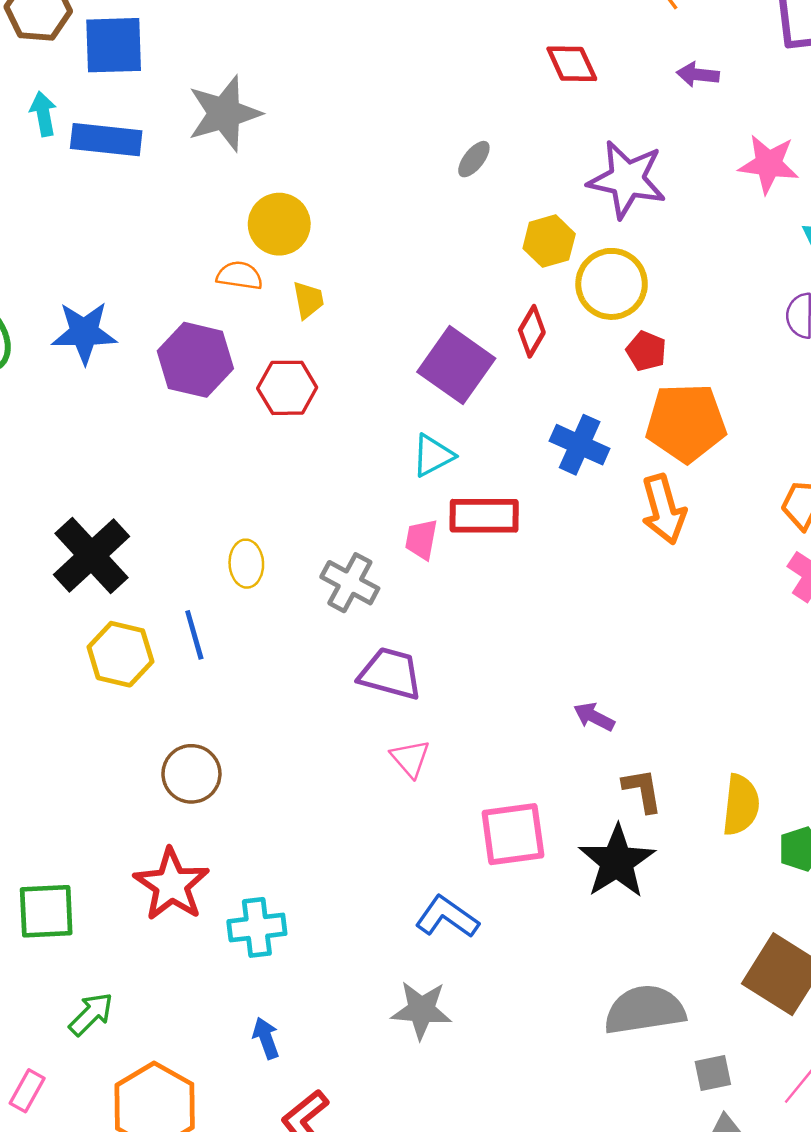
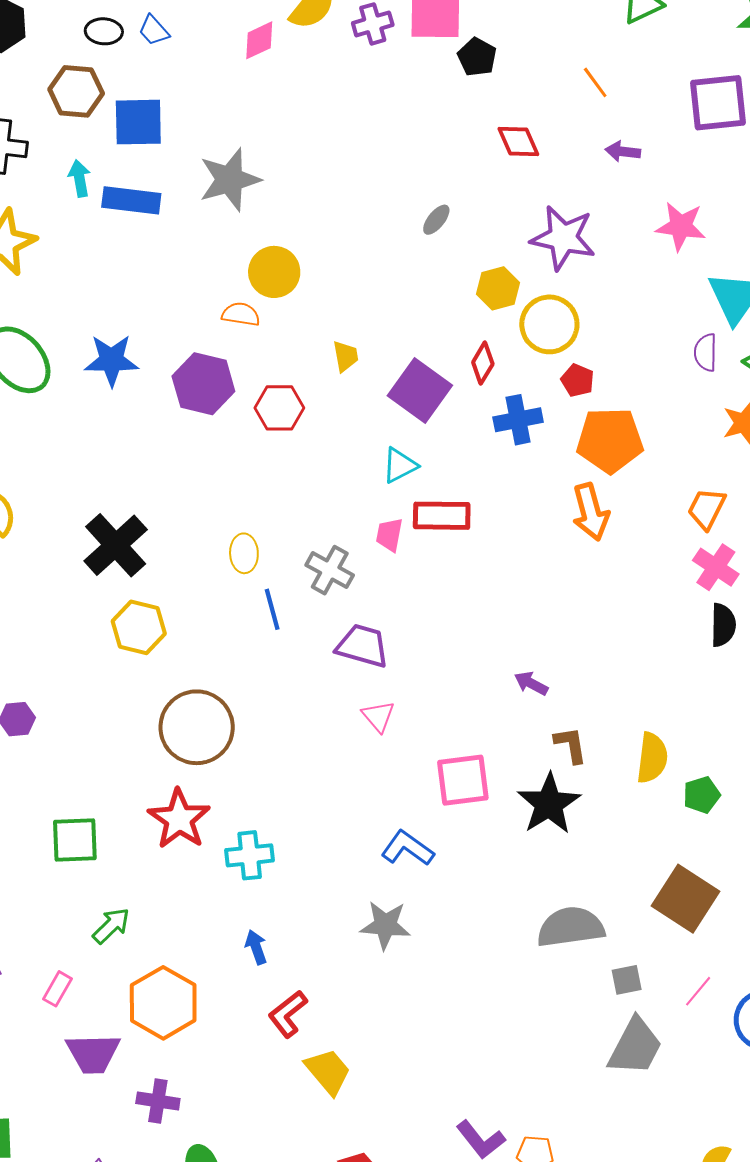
yellow trapezoid: (308, 300) -> (345, 356), moved
blue cross: (580, 445) -> (518, 420), moved, turned -36
blue line: (194, 635) -> (272, 609), moved
brown circle: (191, 774) -> (197, 727), size x1.5

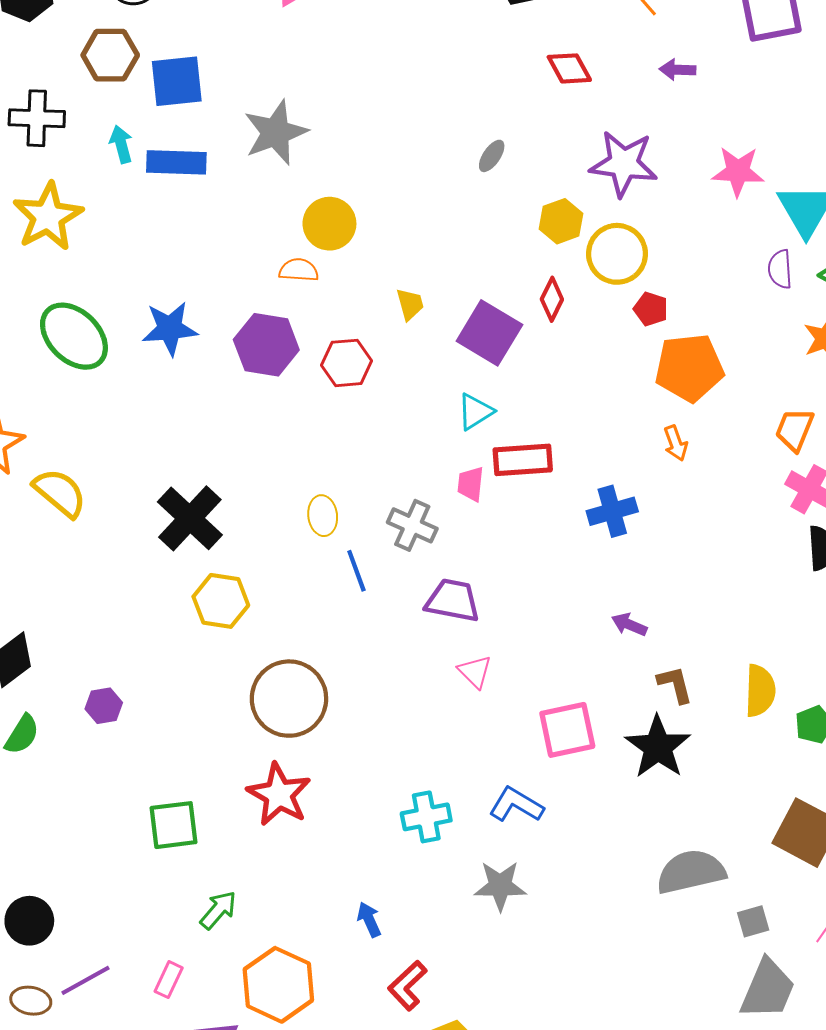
pink star: (681, 226) -> (738, 171), moved
blue cross: (518, 420) -> (612, 511), moved
orange arrow: (591, 512) -> (676, 443), size x0.6
cyan cross: (250, 855) -> (426, 817), moved

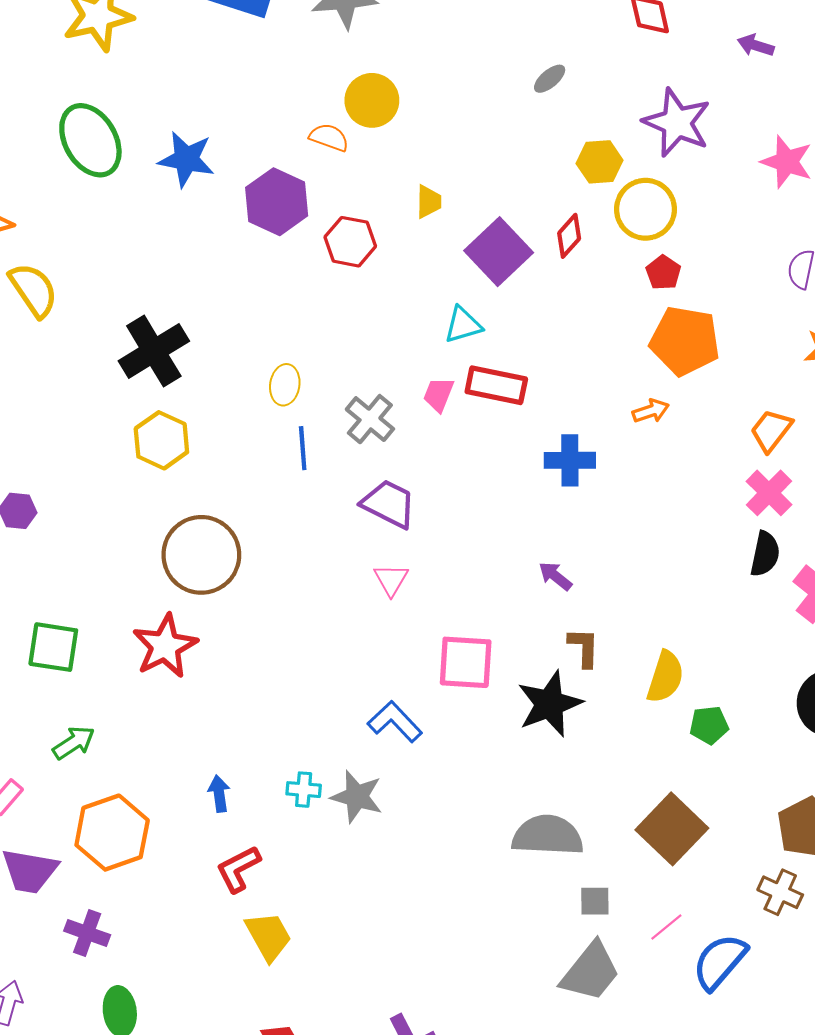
orange arrow: (676, 443) -> (651, 411), turned -104
cyan cross: (426, 817) -> (304, 790), moved, size x0.7

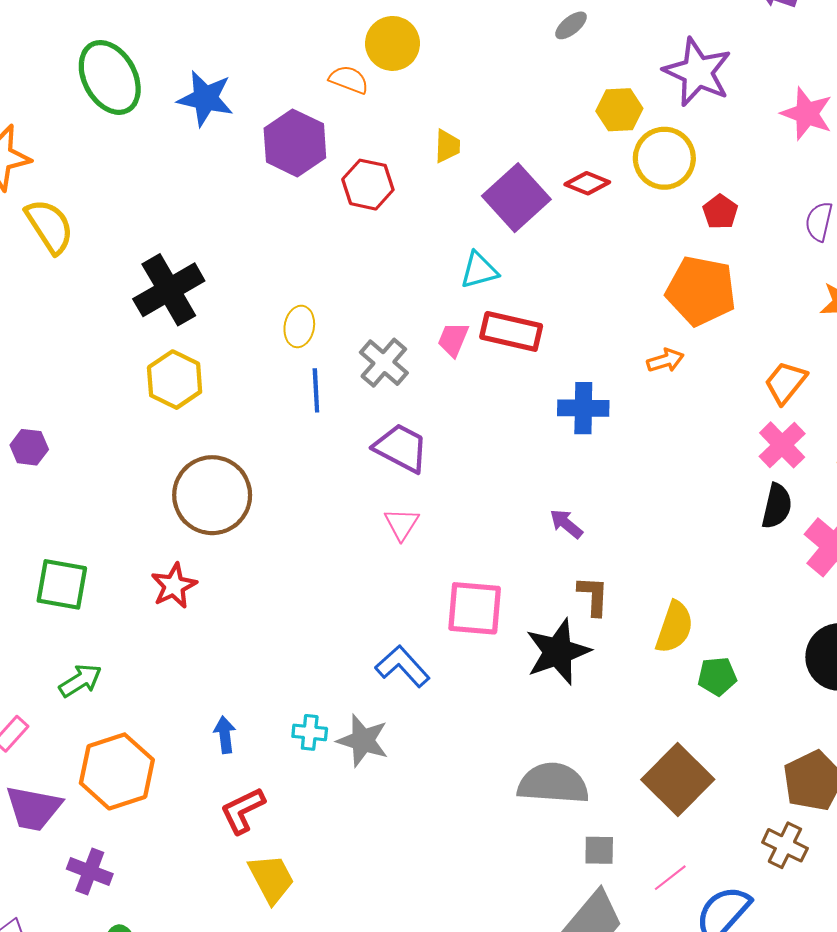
red diamond: (569, 236) -> (587, 183), turned 69
red pentagon: (663, 273) -> (720, 212), moved
red star: (165, 646) -> (174, 586), size x0.7

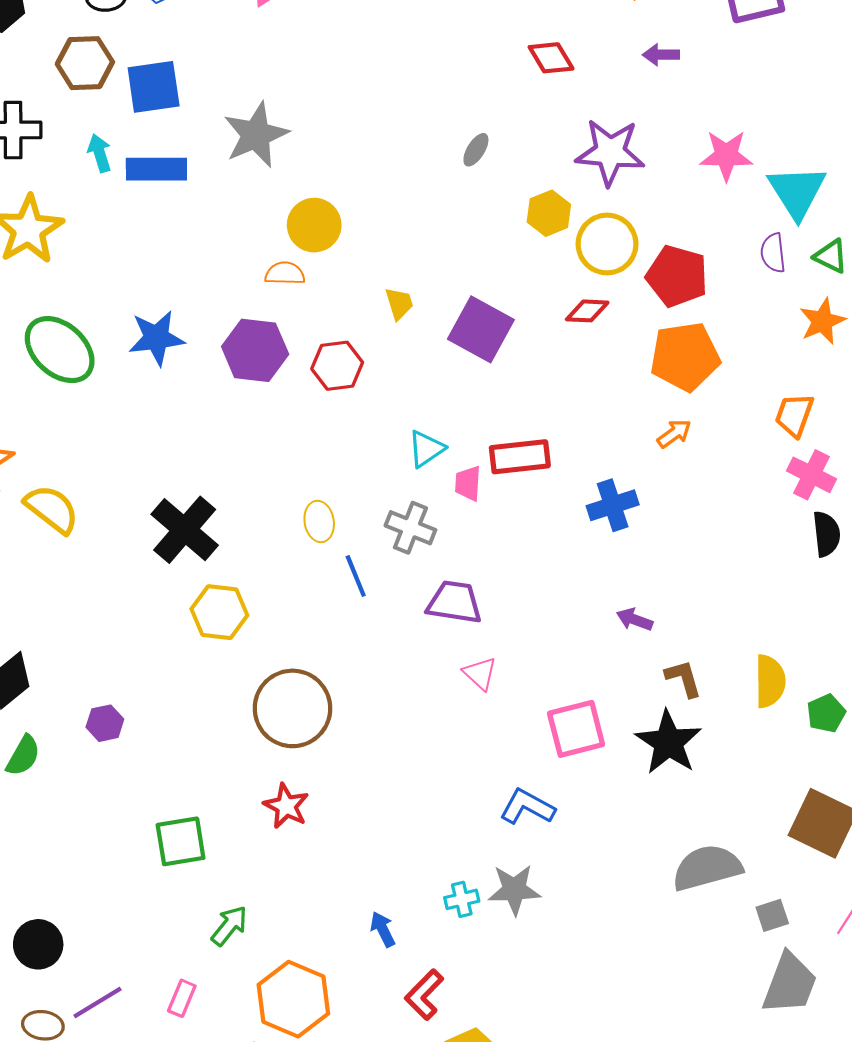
red diamond: (587, 183) -> (587, 311), moved
red pentagon: (720, 212) -> (677, 276), size x1.8
cyan triangle: (479, 270) -> (426, 449), moved

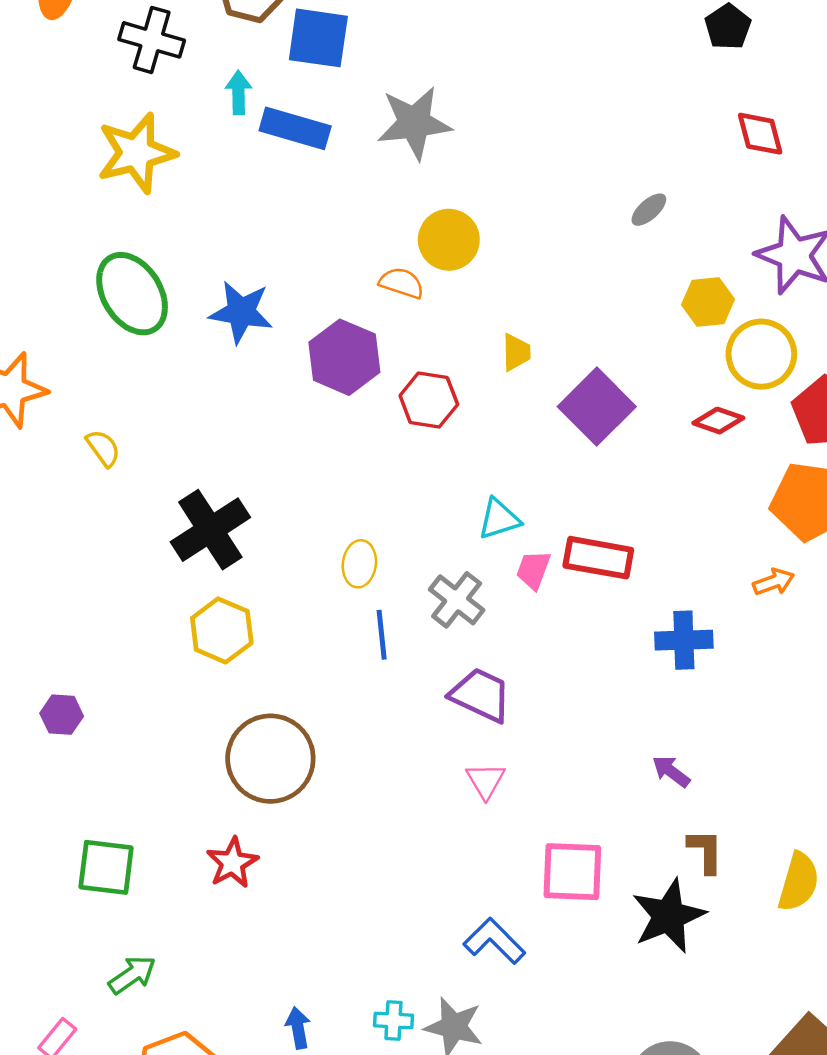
yellow semicircle: (52, 509) -> (103, 448), moved, size x0.6

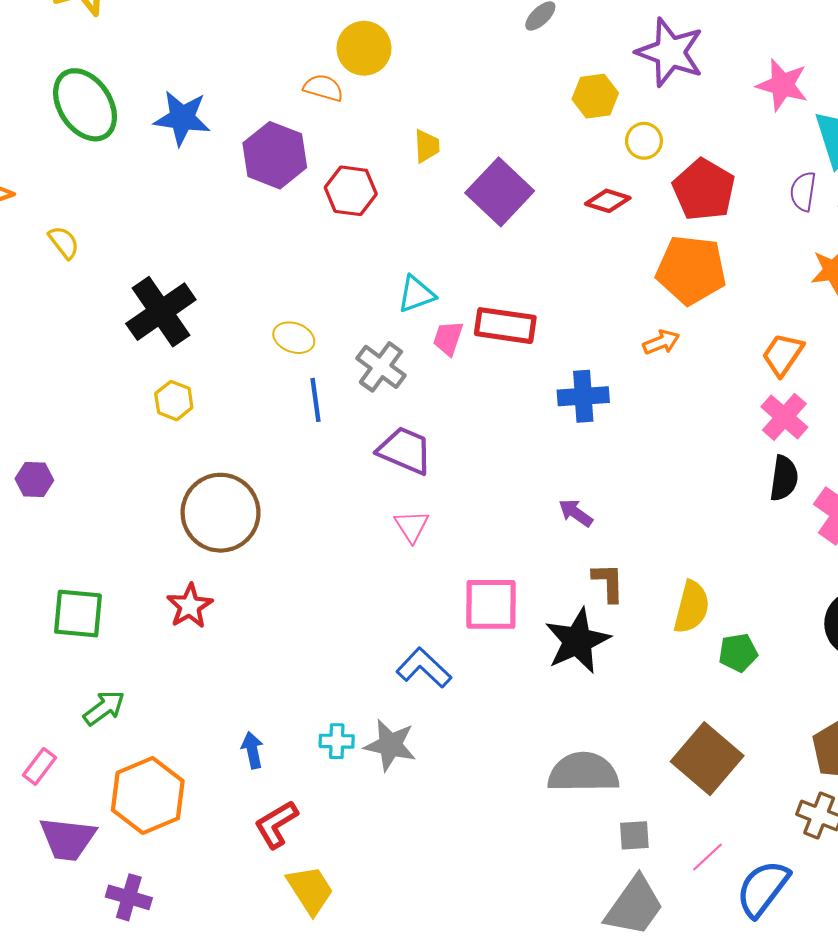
yellow circle: (761, 354) -> (644, 141), size x0.6
yellow ellipse: (359, 564) -> (294, 338), turned -75
yellow hexagon: (222, 630) -> (174, 401), size x0.7

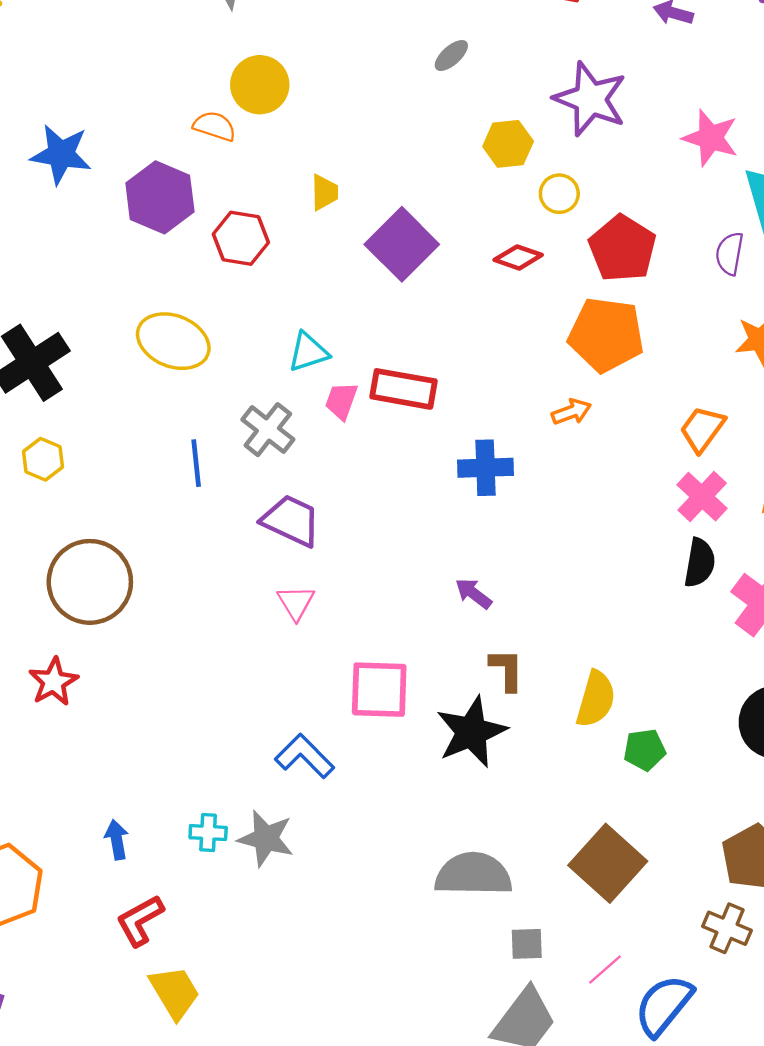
yellow ellipse: (294, 338) -> (173, 341), moved, size x1.6

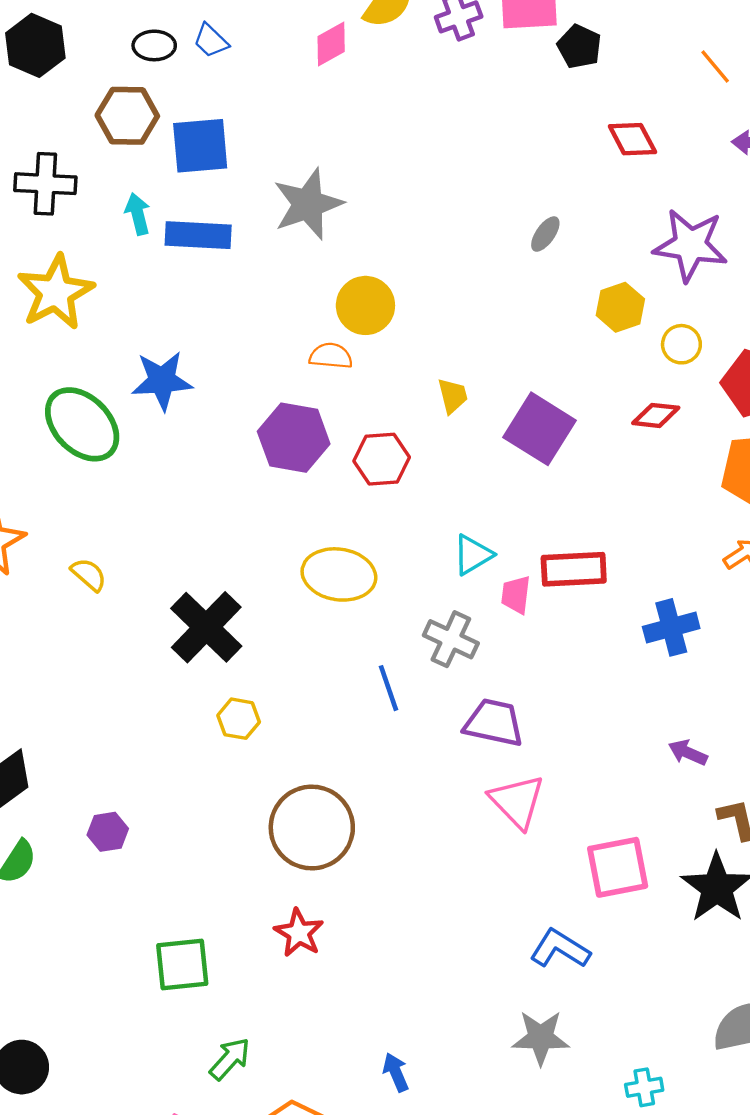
blue star: (61, 154) -> (162, 381), moved
pink triangle: (296, 603) -> (517, 801), size x1.5
cyan cross: (208, 833) -> (644, 1087), moved

